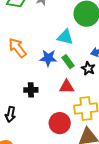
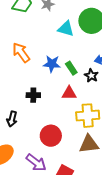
cyan triangle: (65, 37) -> (66, 29), moved
red circle: (60, 123) -> (51, 136), moved

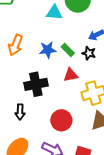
orange arrow: (21, 53) -> (15, 45), turned -110
black cross: (33, 95) -> (36, 84), size x1.6

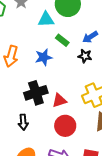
green rectangle: (68, 50) -> (62, 40), moved
red triangle: (71, 75) -> (59, 100), moved

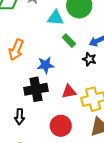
blue star: (44, 57) -> (45, 65), moved
red triangle: (59, 100) -> (69, 92), moved

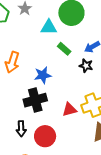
red triangle: (69, 92) -> (69, 110), moved
red circle: (61, 126) -> (45, 136), moved

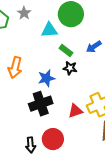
black star: (86, 66) -> (70, 68), moved
black arrow: (21, 129) -> (31, 145), moved

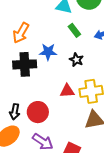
black star: (70, 68) -> (76, 60), moved
black cross: (41, 104) -> (25, 64), moved

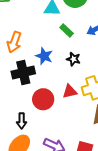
blue star: (48, 52) -> (44, 56), turned 30
red circle: (38, 112) -> (43, 99), moved

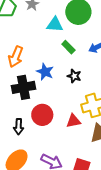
red triangle: (70, 91) -> (73, 121), moved
black arrow: (22, 121) -> (19, 127), moved

